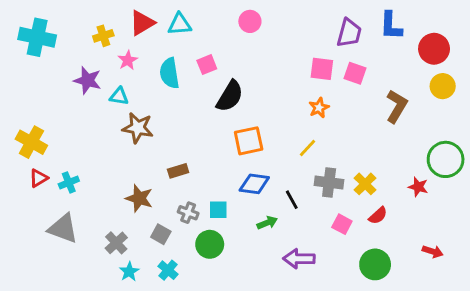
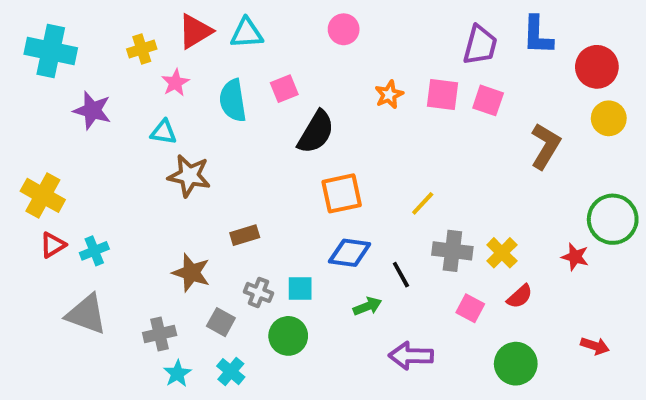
purple star: (87, 80) -> (92, 110), moved
orange star: (319, 108) -> (389, 95), moved
gray cross: (116, 243) -> (160, 334), turned 30

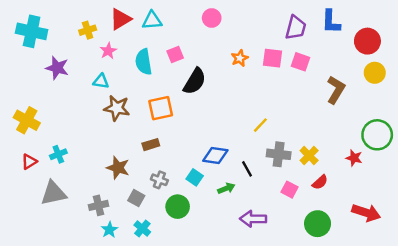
orange square: (342, 193) -> (161, 108), moved
red triangle: (53, 245) -> (29, 162), moved
cyan square: (300, 288) -> (195, 177), moved, turned 35
gray triangle: (86, 314) -> (53, 193), turned -32
red arrow: (595, 346) -> (366, 213), size x1.6

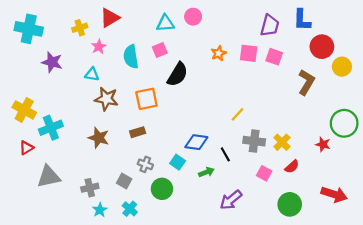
cyan triangle: (152, 20) -> (165, 23), moved
red circle: (367, 41) -> (322, 47), moved
cyan cross: (58, 154) -> (51, 128), moved, size x1.5
brown star: (118, 168) -> (99, 138), moved
purple arrow: (253, 219) -> (231, 200), turned -40

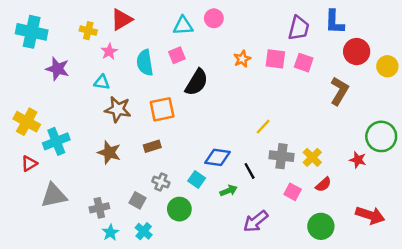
yellow cross: (80, 28) -> (88, 31), turned 32
yellow circle: (342, 67) -> (387, 66), moved

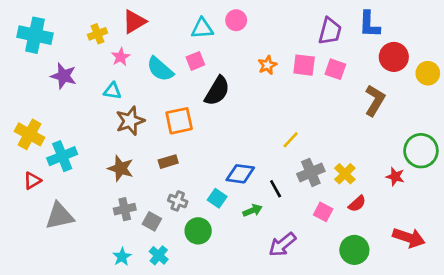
yellow cross: (88, 31) -> (98, 34), turned -35
cyan semicircle: (145, 63) -> (160, 69), turned -40
brown star: (118, 109) -> (130, 121), turned -30
gray cross: (282, 156) -> (311, 172), turned -30
gray cross: (99, 208) -> (125, 209), moved

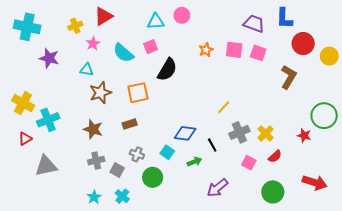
purple trapezoid: (330, 31) -> (254, 24), turned -85

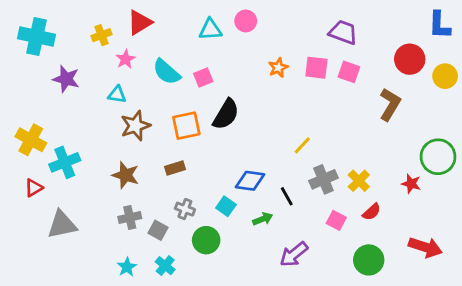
blue L-shape: (284, 18) -> (439, 25), moved
pink square: (151, 47) -> (203, 78), moved
black semicircle: (167, 70) -> (226, 114), moved

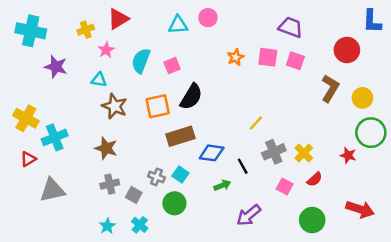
cyan semicircle: (167, 72) -> (141, 61), turned 70
yellow circle: (445, 76) -> (362, 98), moved
brown star: (135, 126) -> (115, 106), turned -30
brown rectangle: (175, 168) -> (180, 136), moved, size x1.6
cyan square: (226, 206) -> (180, 175), moved

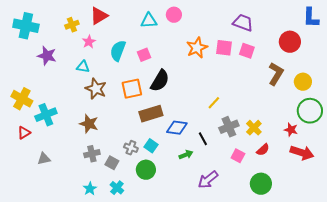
orange star: (236, 57) -> (197, 48), size x1.5
gray triangle: (52, 190) -> (44, 159), size x0.6
red arrow: (360, 209) -> (302, 153), moved

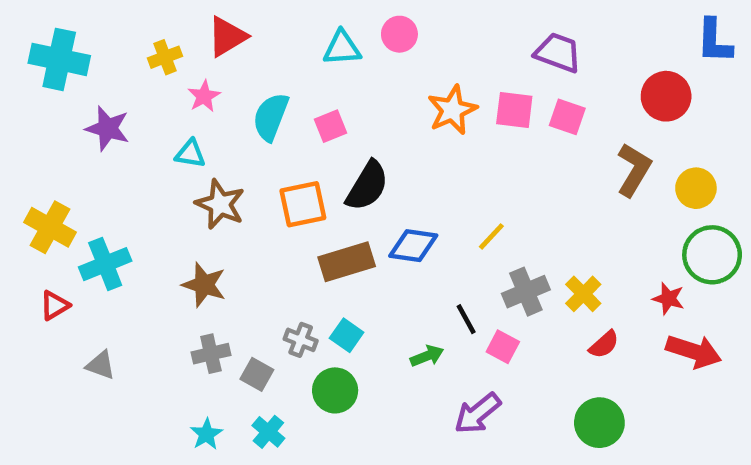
blue diamond: (177, 128) -> (413, 246), moved
pink square: (238, 156) -> (503, 347), moved
gray triangle: (44, 159) -> (101, 365), turned 32

